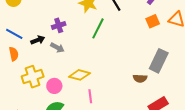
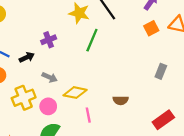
gray arrow: (57, 48) -> (50, 77), moved
gray rectangle: (159, 61) -> (161, 71), size x0.6
brown semicircle: (140, 78) -> (121, 100), moved

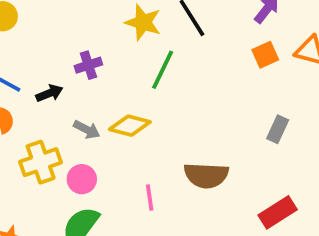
yellow diamond: (75, 93) -> (130, 126), moved
brown semicircle: (121, 100) -> (206, 175), size x1.6

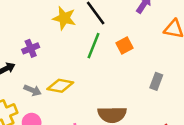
orange square: (265, 55) -> (125, 46), moved
green line: (163, 70) -> (93, 46), moved

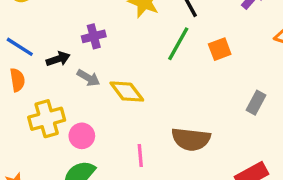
yellow diamond: (60, 86) -> (127, 92), turned 35
gray arrow: (32, 90) -> (88, 78), moved

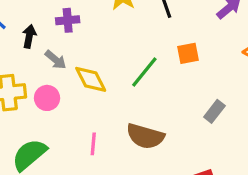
green line: (178, 44) -> (144, 72), moved
black arrow: (58, 59) -> (29, 36), turned -70
pink circle: (82, 136) -> (47, 98), moved

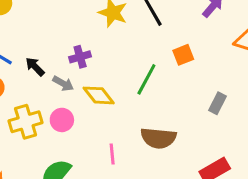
purple cross: (68, 20) -> (80, 57), moved
black arrow: (29, 36) -> (35, 67), turned -45

